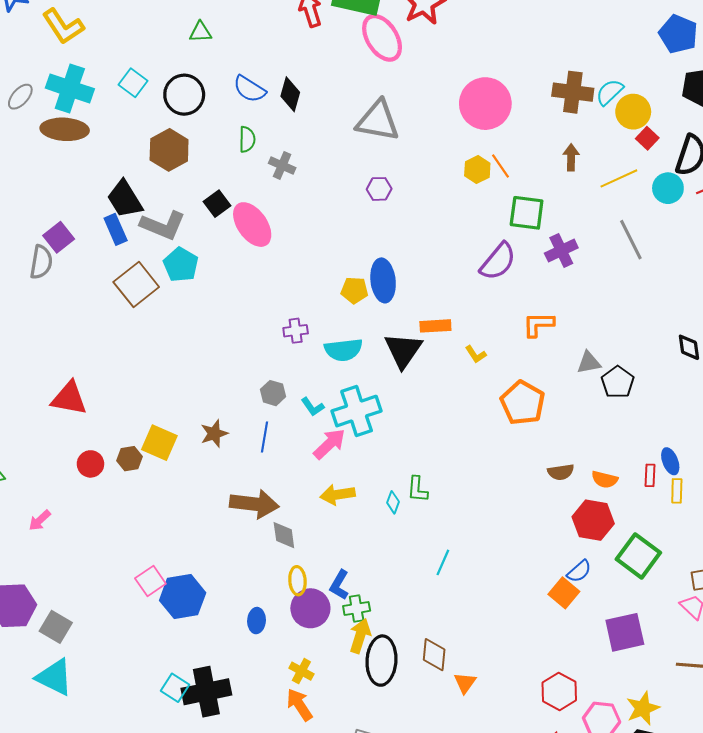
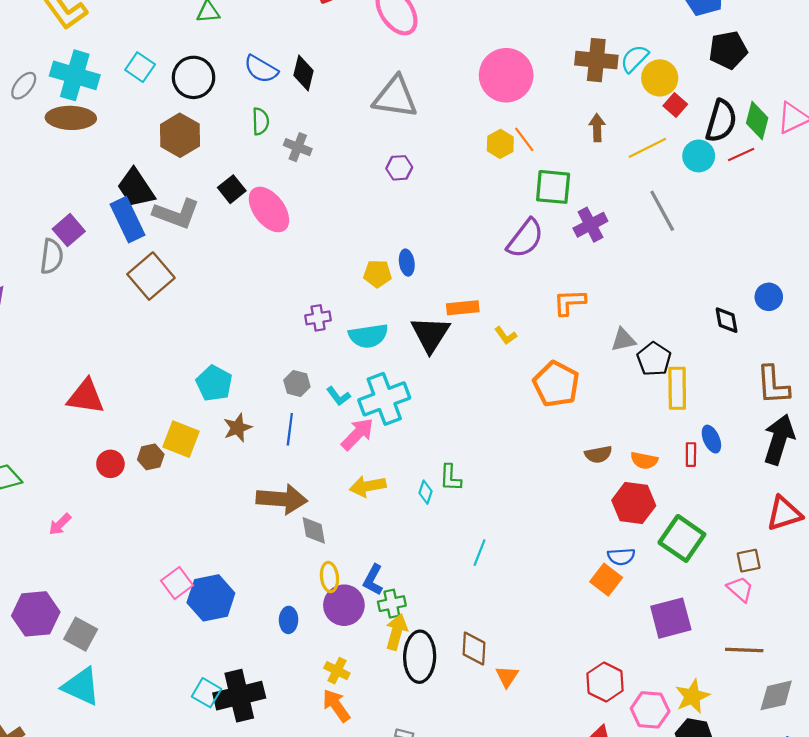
blue rectangle: (116, 229) -> (127, 220), size x1.4
cyan pentagon: (181, 265) -> (214, 383), moved
blue ellipse: (383, 280) -> (407, 263), size x0.6
yellow rectangle: (677, 491) -> (677, 388), moved, size x1.6
blue semicircle: (579, 571) -> (621, 557), turned 40

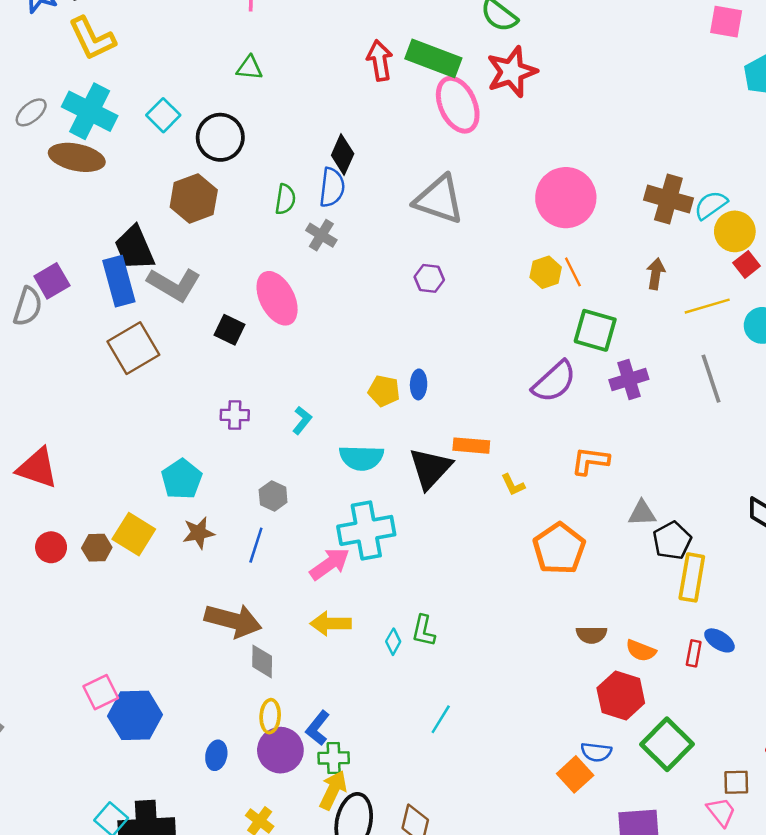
blue semicircle: (261, 69) -> (332, 187), moved, turned -124
black square: (232, 189) -> (230, 330), moved, turned -36
purple cross: (318, 318) -> (235, 415), moved
cyan L-shape: (338, 396) -> (302, 420), moved, turned -115
blue ellipse: (711, 439) -> (719, 640), turned -44

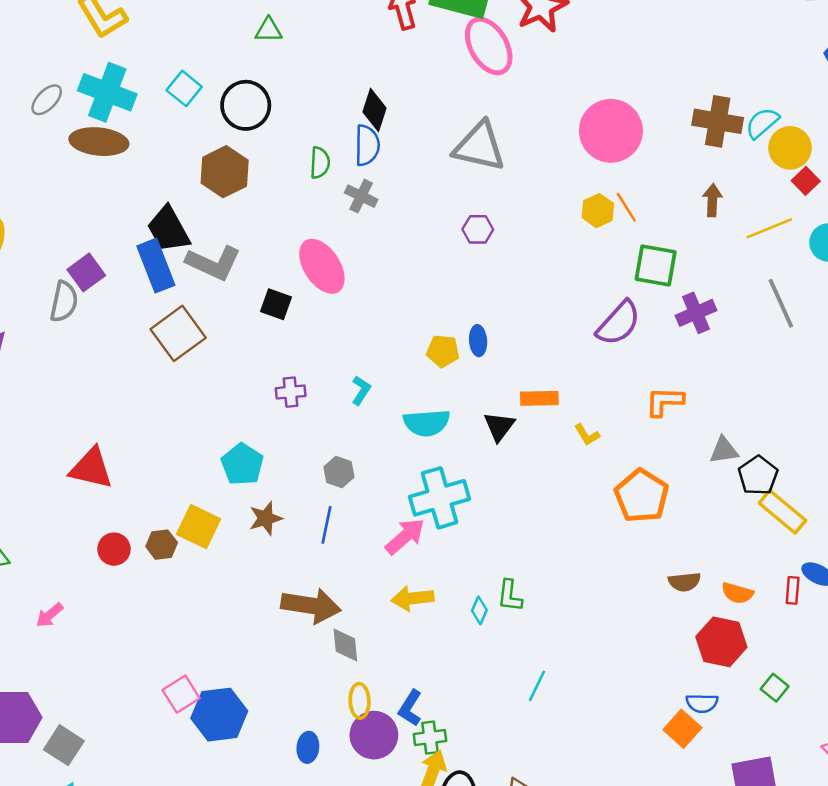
black triangle: (430, 468) -> (499, 426), size x0.7
yellow rectangle: (692, 577) -> (782, 512), turned -54
green square: (667, 744) -> (775, 688), size x0.5

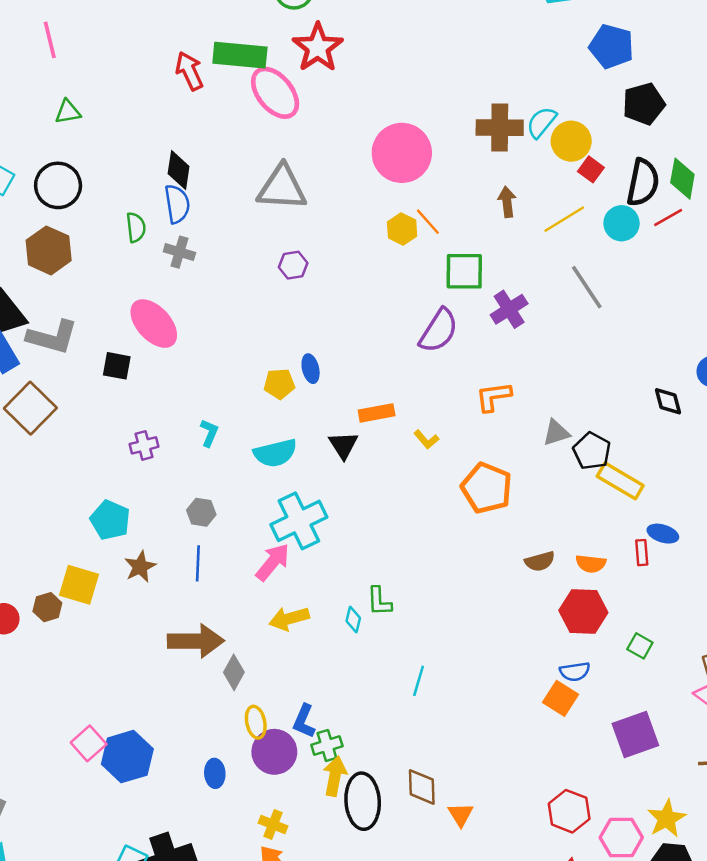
gray diamond: (345, 645) -> (234, 672), turned 44

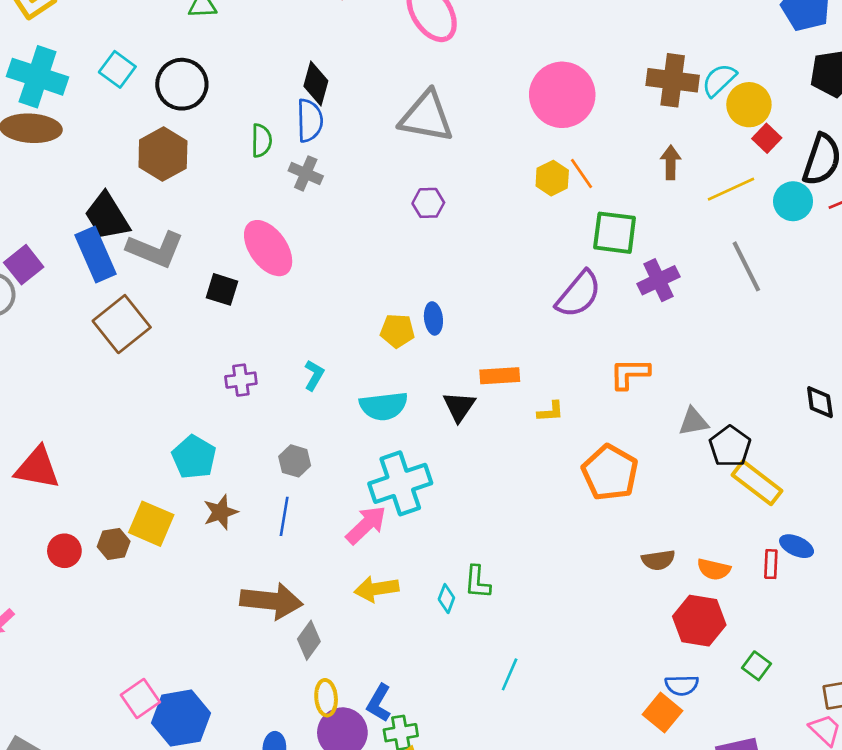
yellow L-shape: (426, 439) -> (551, 411), turned -60

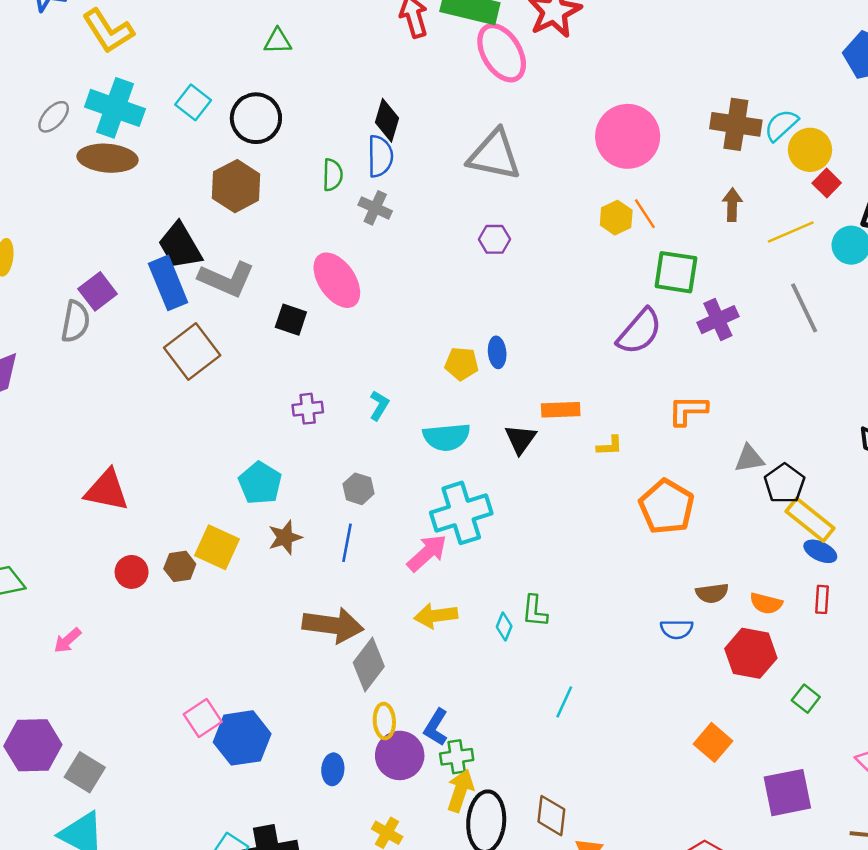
blue ellipse: (797, 546) -> (820, 551), moved
gray diamond: (309, 640) -> (369, 664), size x1.4
blue semicircle: (682, 685) -> (677, 629), moved

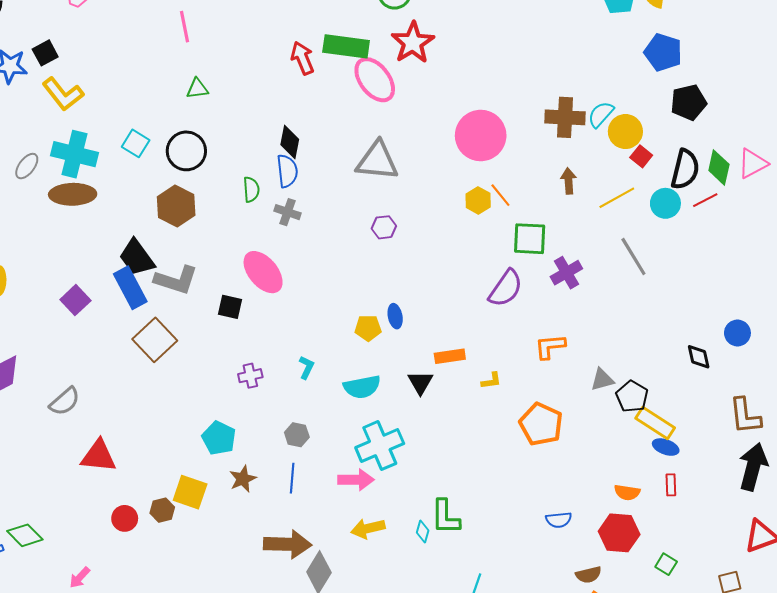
gray semicircle: (75, 322) -> (65, 401), moved, turned 44
pink arrow: (427, 553) -> (356, 480), turned 48
brown semicircle: (712, 593) -> (588, 575), moved
green L-shape: (535, 611) -> (445, 517), size x1.4

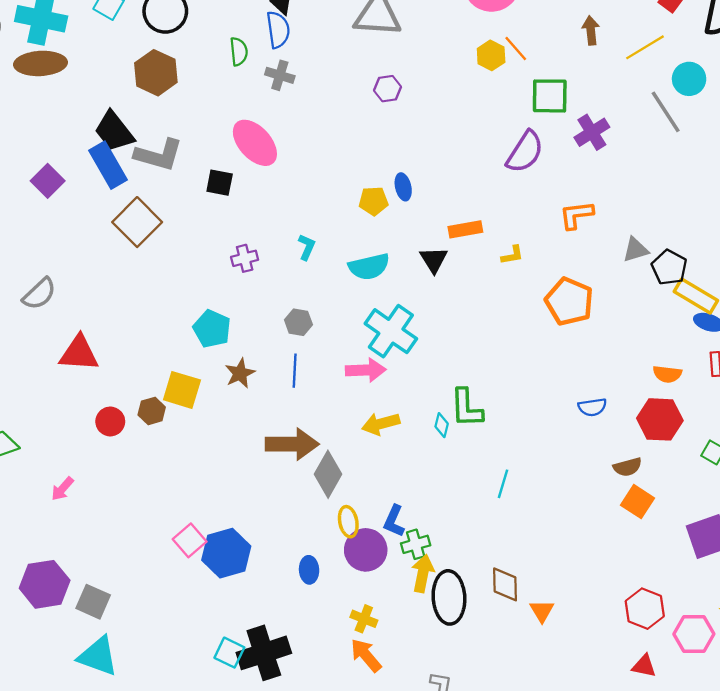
cyan circle: (665, 203) -> (689, 79), moved
cyan cross: (380, 446) -> (391, 331), turned -30

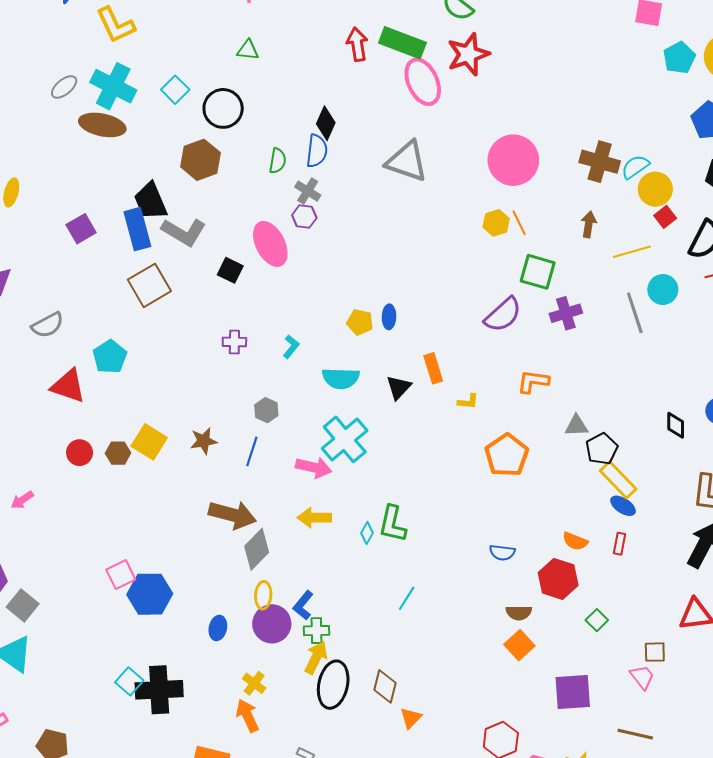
purple hexagon: (388, 89) -> (304, 217), moved
orange rectangle: (465, 229) -> (433, 368), turned 68
cyan pentagon: (212, 329) -> (110, 357), moved

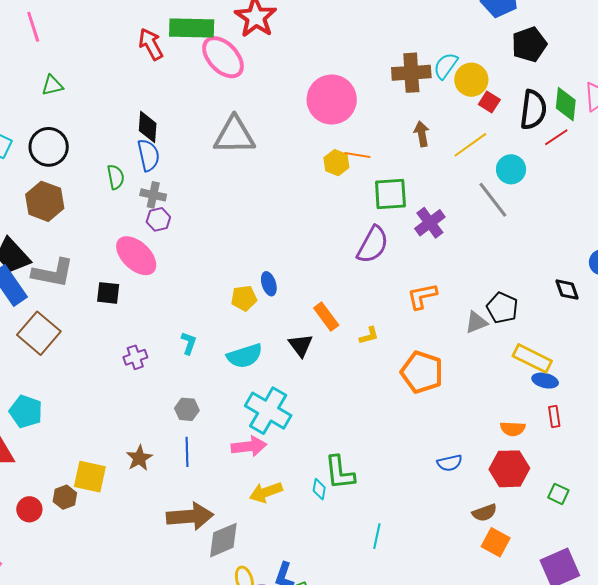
orange line: (519, 223) -> (357, 155), turned -35
black pentagon: (602, 449) -> (502, 308), moved
gray diamond: (257, 549) -> (223, 540), turned 42

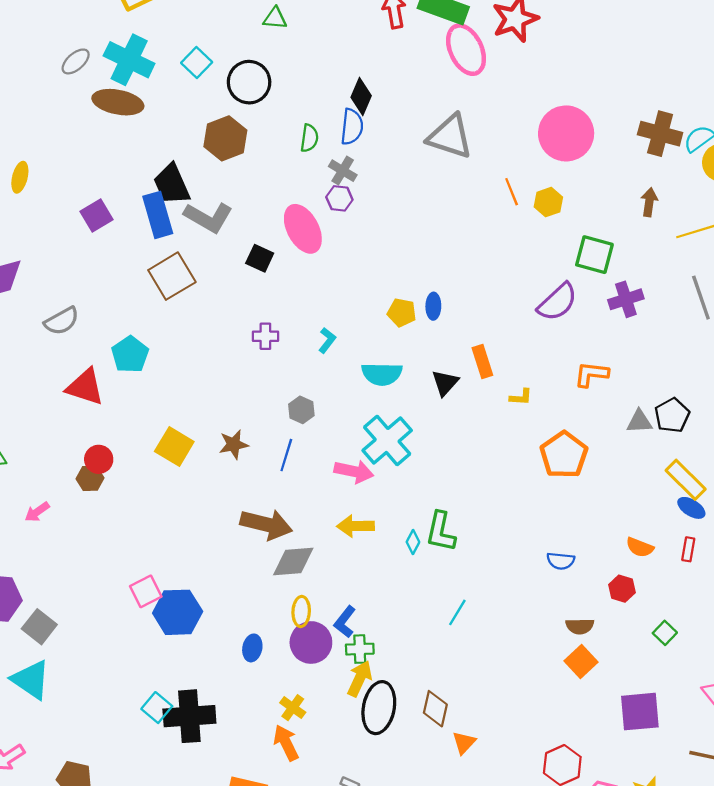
orange line: (357, 155) -> (512, 192), moved, turned 40
red hexagon: (509, 469) -> (622, 589), size x0.6
brown hexagon: (65, 497) -> (90, 478), moved

